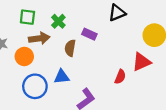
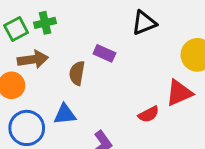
green square: (27, 17) -> (16, 29), turned -35
green cross: (58, 21) -> (45, 23), moved, turned 32
red semicircle: (120, 77) -> (149, 114), turned 40

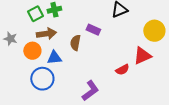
blue triangle: (65, 114) -> (54, 58), moved

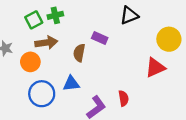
blue triangle: (54, 58) -> (71, 83), moved
red semicircle: (122, 70) -> (123, 98), moved, turned -72

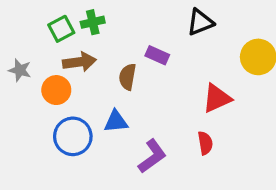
red triangle: (155, 68) -> (217, 98), moved
red semicircle: (123, 98) -> (205, 143), moved

